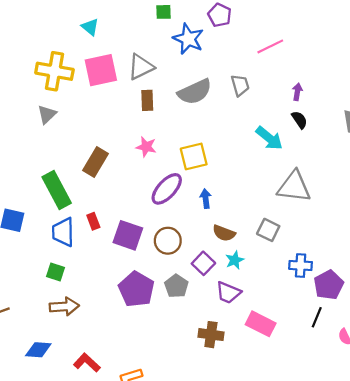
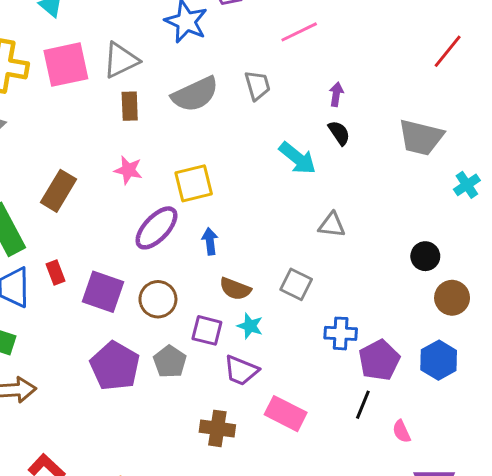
gray triangle: (294, 187) -> (332, 225), size x0.6
cyan star: (235, 260) -> (250, 326), turned -30
purple square: (203, 263) -> (207, 330), turned -30

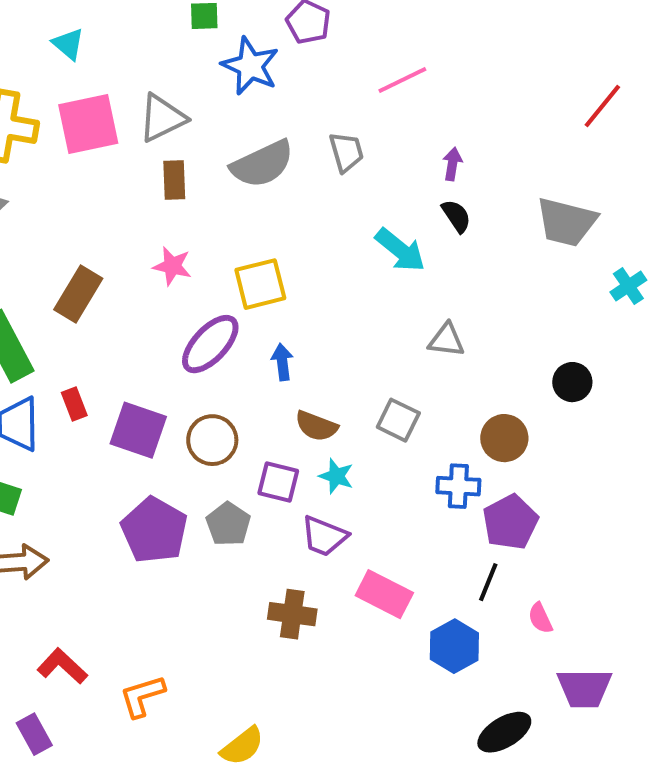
brown circle: (452, 298) -> (504, 438), moved
blue hexagon: (439, 360) -> (454, 646), moved

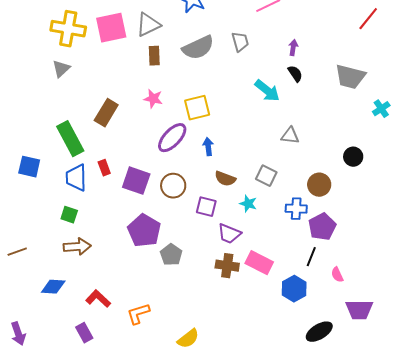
cyan star: (336, 476) -> (248, 204), moved
gray pentagon: (228, 524) -> (171, 255), moved
brown cross: (292, 614) -> (227, 266), moved

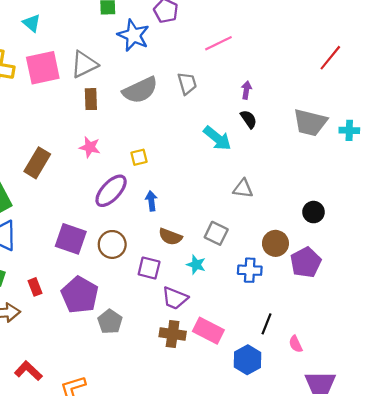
yellow square: (197, 108) -> (139, 157), size x0.6
cyan cross: (381, 109) -> (349, 130), moved, turned 36
red rectangle: (104, 168) -> (35, 287), moved
purple pentagon: (322, 227) -> (306, 262), moved

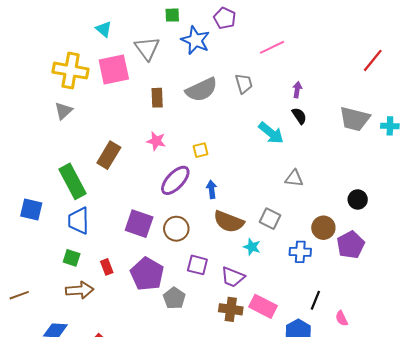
gray triangle: (84, 64) -> (147, 48), moved, turned -40
brown semicircle: (170, 237) -> (229, 222), size x1.4
purple square: (149, 268) -> (197, 265), moved

